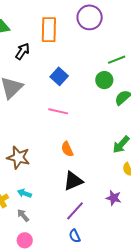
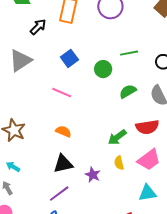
green circle: (104, 80) -> (103, 69), moved
orange semicircle: (67, 149) -> (63, 131), turned 126
purple star: (114, 198) -> (93, 175), moved

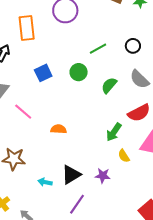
blue square: (69, 58) -> (43, 73), turned 30
pink line: (62, 93) -> (23, 112), moved, turned 36
orange semicircle: (63, 131) -> (59, 129), moved
cyan arrow: (13, 167) -> (45, 182), moved

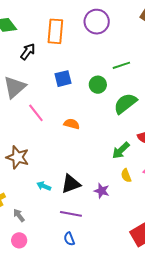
green semicircle: (109, 85) -> (125, 103), size x1.4
orange semicircle: (59, 129) -> (72, 124), moved
purple line: (77, 204) -> (71, 214), turned 55

